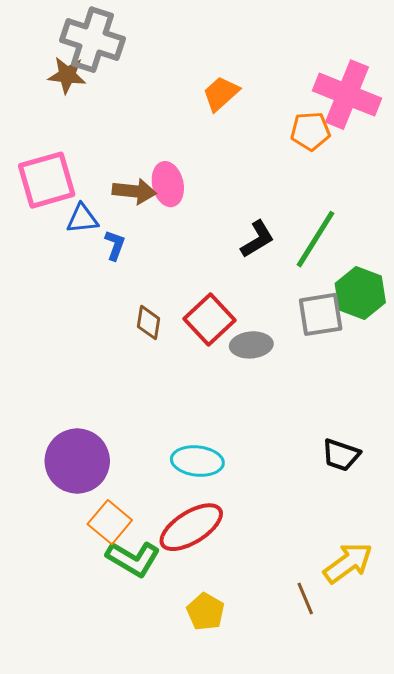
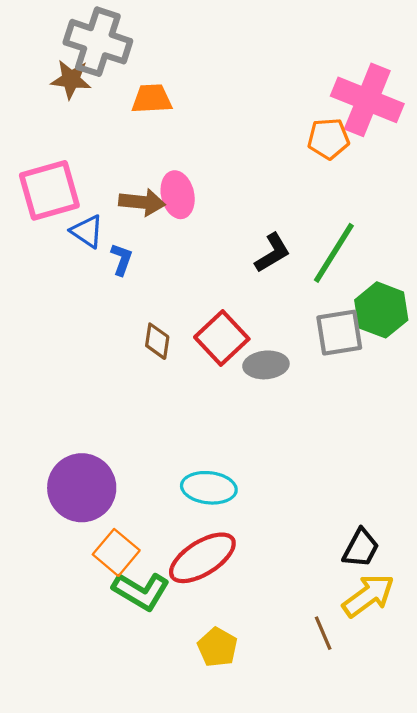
orange trapezoid: (221, 94) -> (152, 99), moved, turned 39
blue triangle: (82, 219) -> (87, 231), turned 40
black trapezoid: (341, 455) -> (361, 548), moved, turned -81

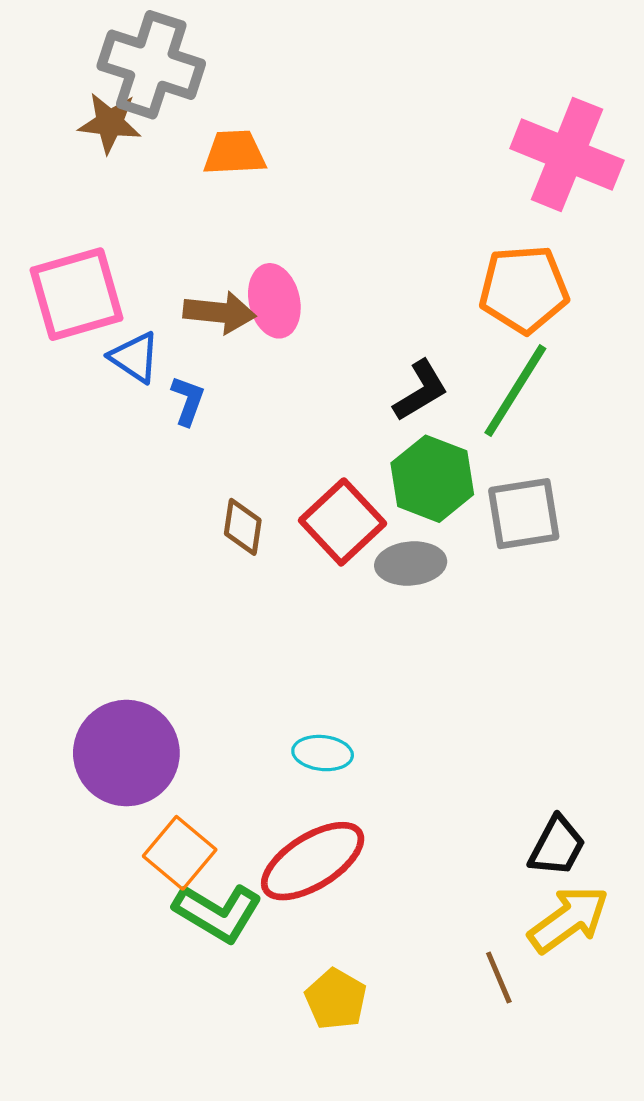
orange pentagon: (328, 139) -> (524, 289), moved, size x1.4
green hexagon: (381, 310) -> (432, 479), moved
cyan ellipse: (209, 488) -> (323, 753), size x0.7

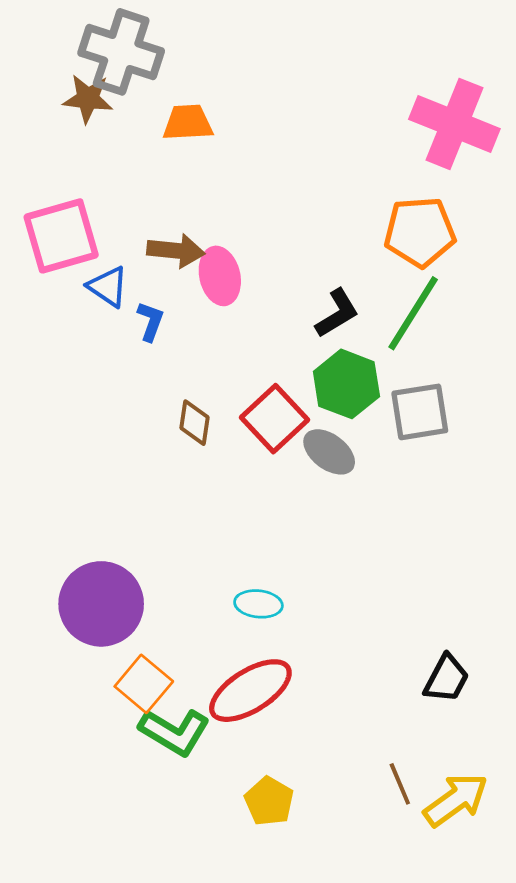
pink ellipse: (274, 301) -> (220, 276), moved
gray ellipse: (411, 564) -> (329, 452), turned 42
yellow arrow: (569, 919) -> (456, 800), moved

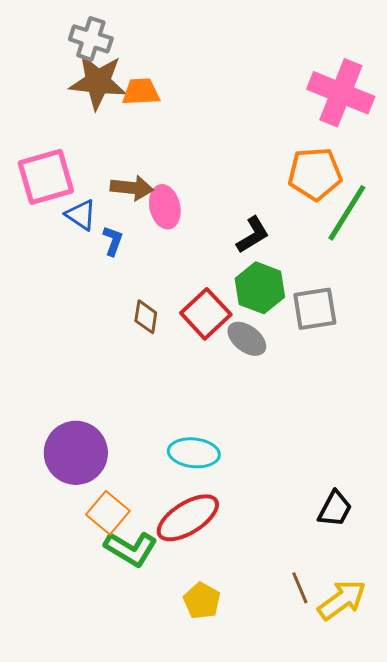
gray cross: (121, 52) -> (91, 39), size x0.7
brown star: (88, 99) -> (98, 82), moved, size x1.5
green line: (413, 313) -> (347, 213), moved
cyan ellipse: (258, 604) -> (194, 453), size x1.4

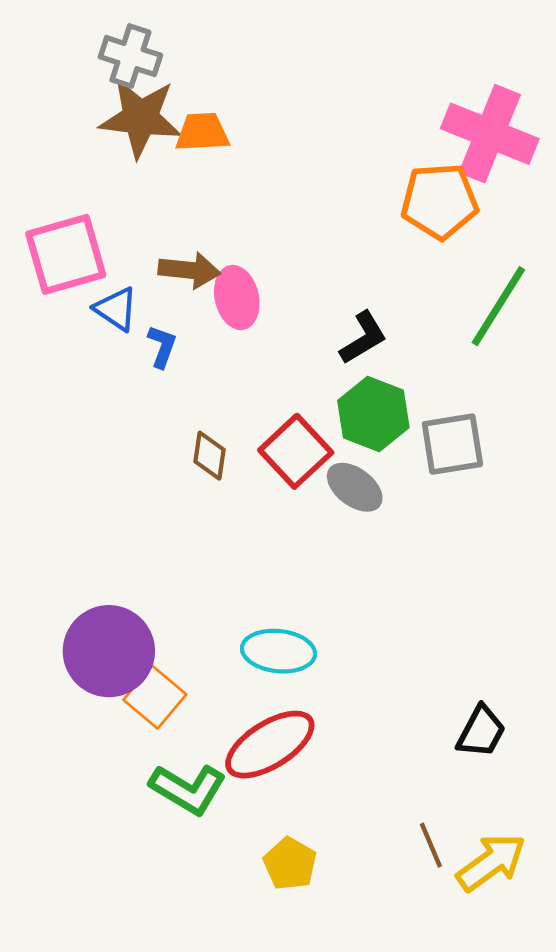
orange pentagon: (315, 174) -> (439, 201), moved
orange square: (108, 513) -> (155, 697), moved

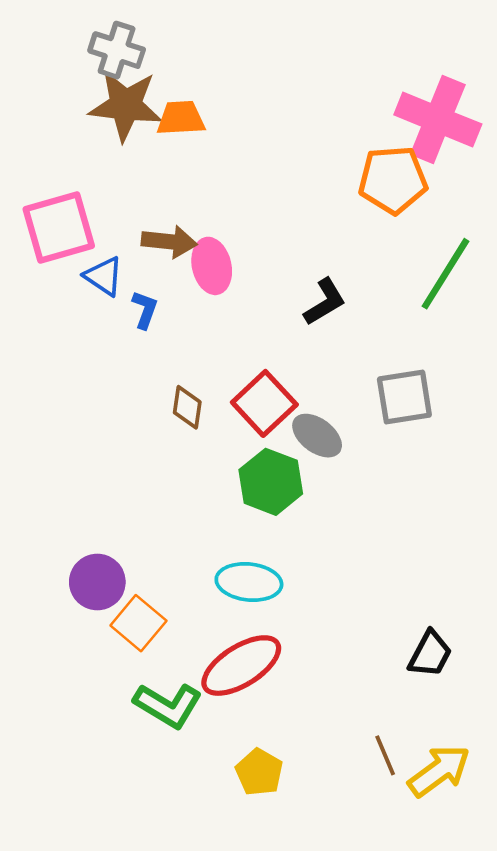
green hexagon: (373, 414) -> (271, 482), moved
purple circle: (109, 651) -> (97, 582), size x0.7

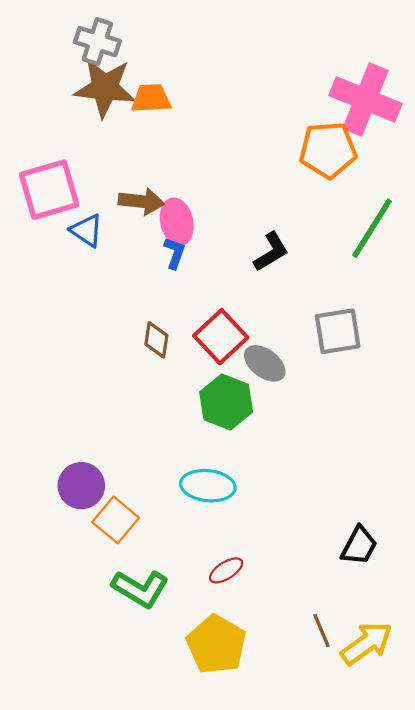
blue L-shape: (145, 310) -> (175, 253), moved
red ellipse: (241, 666) -> (226, 570), moved, size x0.5
yellow pentagon: (259, 772) -> (216, 644), size x1.5

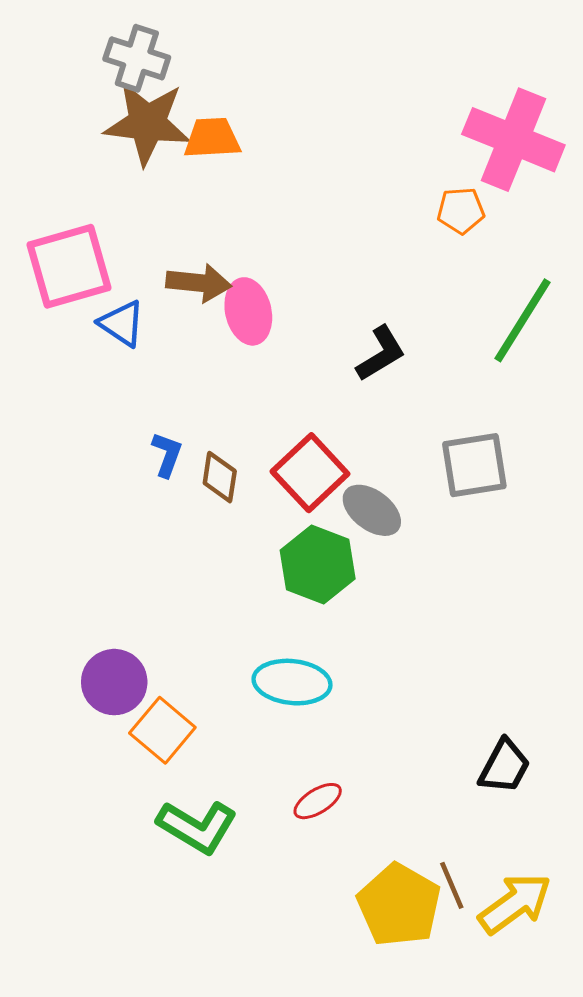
orange pentagon: (328, 150) -> (461, 210), size x0.6
blue L-shape: (175, 253) -> (167, 455), moved
yellow pentagon: (216, 644) -> (399, 905), moved

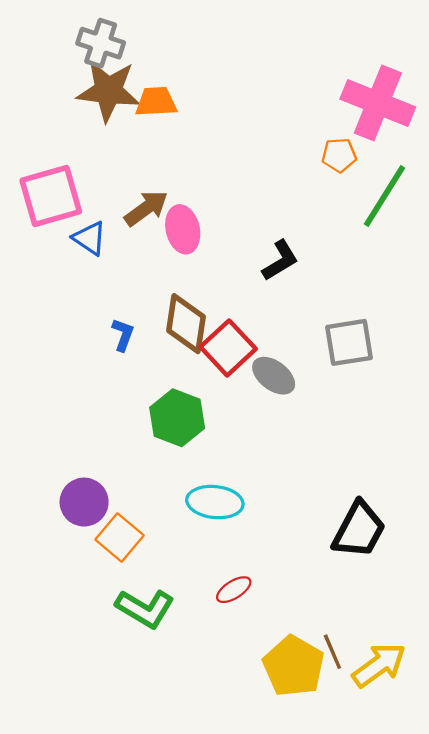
brown arrow: (199, 283) -> (146, 208), turned -42
green line: (523, 320) -> (384, 196), moved
brown diamond: (220, 477) -> (186, 324), moved, size x1.6
green hexagon: (318, 565) -> (177, 418), moved
black trapezoid: (504, 766) -> (359, 530), moved, size x1.4

